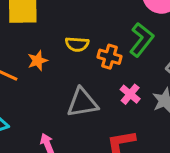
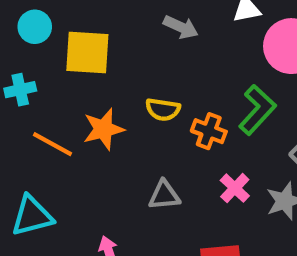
orange star: (38, 61) -> (103, 129), size x1.4
gray triangle: (82, 103) -> (164, 195), size x0.7

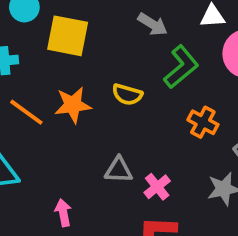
green L-shape: (257, 110) -> (181, 67), moved
orange cross: (209, 131) -> (203, 122), moved
pink cross: (235, 188) -> (157, 187), moved

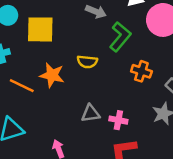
orange star: (73, 105) -> (52, 75), turned 30
pink cross: (157, 187) -> (118, 120), turned -30

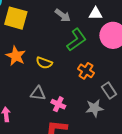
yellow semicircle: (87, 62) -> (44, 63), moved

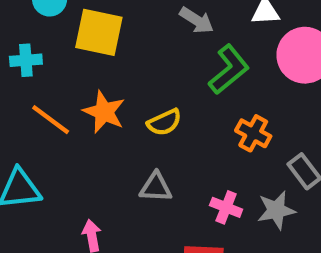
yellow semicircle: (44, 63) -> (164, 122), turned -42
pink cross: (58, 104) -> (226, 207), moved

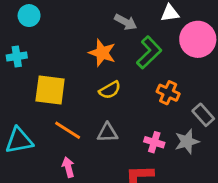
yellow square: (99, 32) -> (50, 90), moved
orange star: (104, 112) -> (102, 53), moved
orange line: (51, 120) -> (68, 130), moved

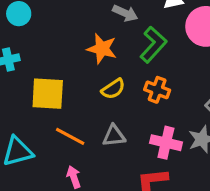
orange cross: (168, 93) -> (157, 90), moved
pink cross: (154, 142) -> (166, 143), size x1.4

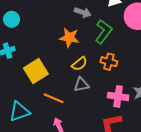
yellow square: (48, 94) -> (36, 71), turned -30
gray triangle: (114, 136) -> (81, 85), moved

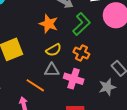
pink cross: (118, 96) -> (74, 79), moved
orange line: (54, 98) -> (35, 85), moved

